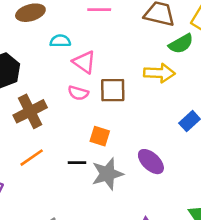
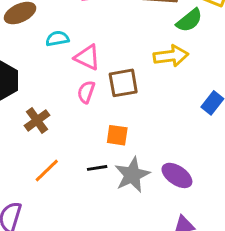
pink semicircle: (78, 93) -> (86, 92), turned 102
brown cross: (30, 111) -> (37, 120), size x0.7
purple ellipse: (151, 162) -> (177, 175), moved

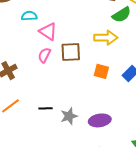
orange square: (117, 135) -> (101, 71), moved
gray star: (132, 175) -> (69, 116), size x0.7
purple ellipse: (177, 175) -> (100, 120), turned -50

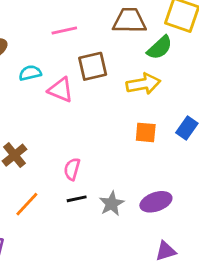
brown square: (71, 52) -> (93, 66), moved
pink semicircle: (44, 55) -> (72, 169), moved

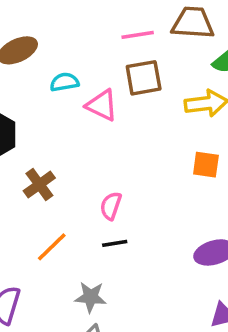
pink line: (64, 31) -> (138, 35), moved
gray star: (112, 204) -> (91, 297), moved, turned 30

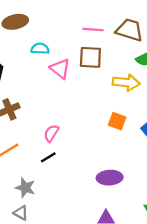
black line: (115, 243) -> (48, 157), turned -35

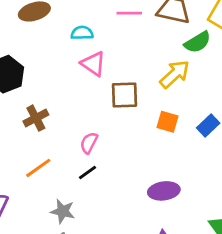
cyan semicircle: (40, 49) -> (82, 33), moved
brown square: (90, 57) -> (125, 95), moved
yellow arrow: (126, 83) -> (175, 74), turned -44

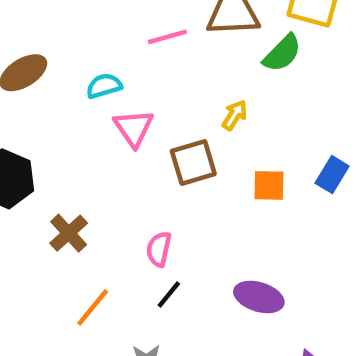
pink triangle: (93, 64) -> (134, 128), turned 36
yellow arrow: (175, 74) -> (235, 115), moved, size x0.6
purple ellipse: (164, 191) -> (259, 297), moved, turned 40

